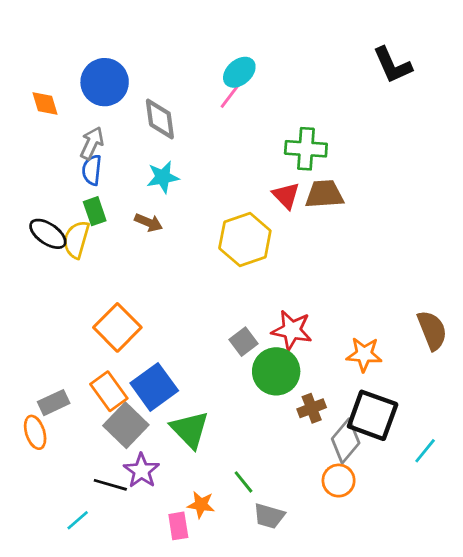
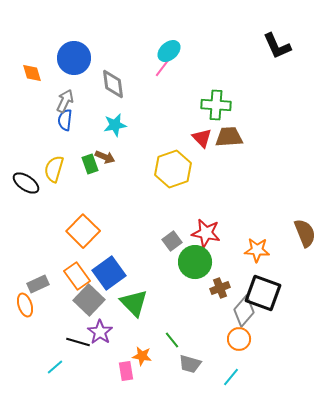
green rectangle: (95, 211) -> (90, 164), moved
black ellipse: (48, 234) -> (26, 183), moved
cyan line: (425, 451) -> (231, 377), moved

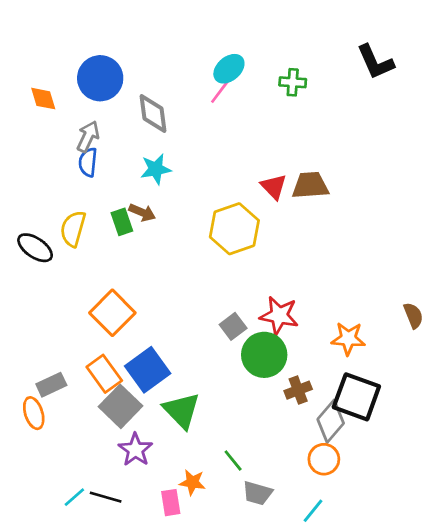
green cross: (216, 105) -> (293, 82), moved, size x0.7
brown semicircle: (305, 233) -> (413, 315), size x0.7
black line: (78, 342) -> (106, 497), moved

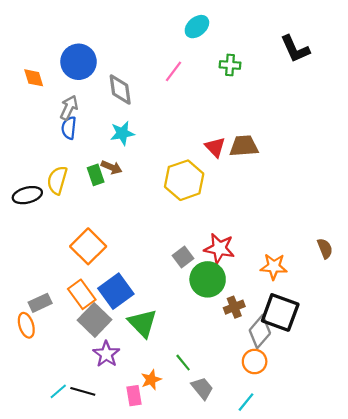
cyan ellipse: (229, 69) -> (197, 27), moved
black ellipse: (35, 248) -> (27, 195), turned -48
orange star: (192, 482) -> (151, 380), turned -30
gray trapezoid: (257, 493) -> (202, 388), turned -145

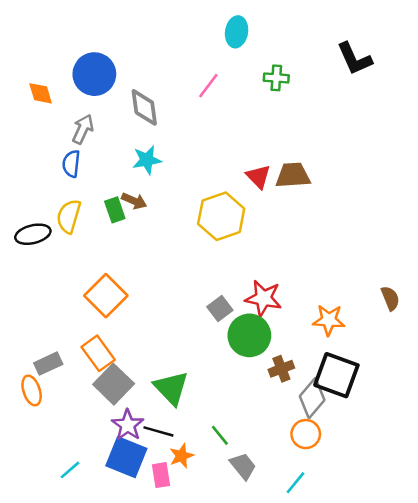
cyan ellipse: (197, 27) -> (237, 32), turned -40
blue semicircle: (69, 128) -> (71, 164), moved
blue square: (116, 291) -> (126, 457), moved, turned -32
black line: (83, 391) -> (158, 431), moved

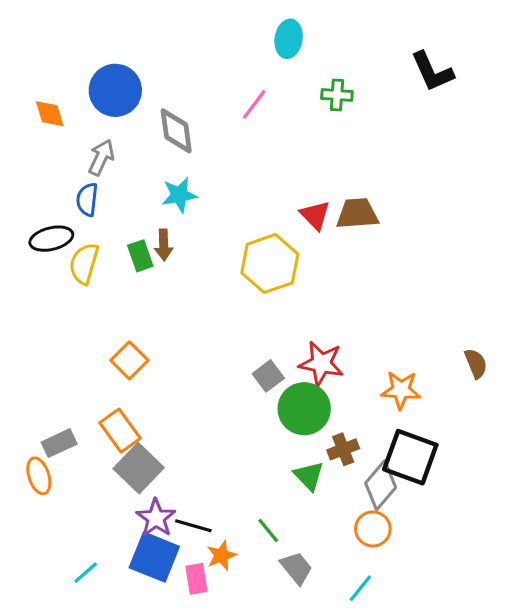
brown arrow: (134, 201) -> (164, 245), turned 65
black ellipse: (33, 234) -> (51, 239), moved
orange square: (106, 296) -> (129, 360), size x0.7
green triangle: (171, 388) -> (309, 476), moved, size x0.7

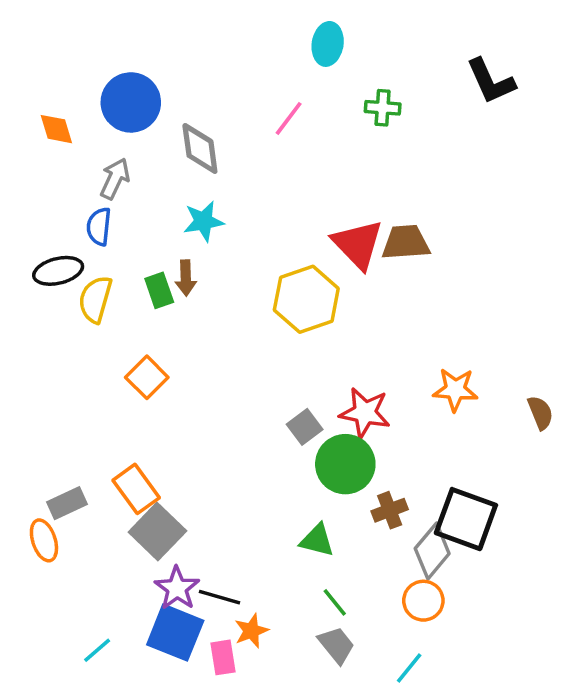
red triangle: (315, 215) -> (358, 244), size x1.5
orange square: (129, 360) -> (147, 377), moved
orange star: (401, 390) -> (455, 390), moved
green triangle: (309, 476) -> (317, 540), moved, turned -32
green line: (268, 530) -> (335, 602), moved

